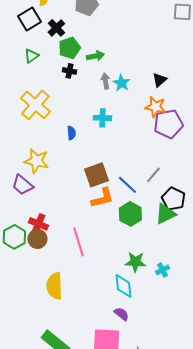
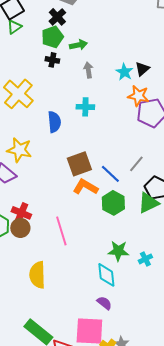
black cross: (56, 28) -> (57, 17), moved
green triangle: (31, 56) -> (14, 27), moved
cyan star: (121, 83) -> (124, 72), moved
blue semicircle: (71, 133) -> (54, 122), size x1.5
orange L-shape: (102, 198) -> (85, 187), turned -135

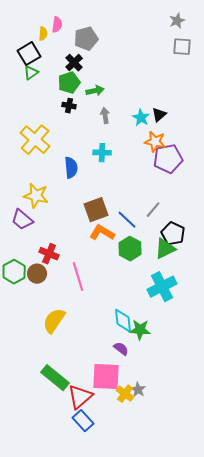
red cross: (21, 213) -> (49, 254), moved
green star: (118, 251) -> (140, 330), moved
cyan cross: (145, 259) -> (162, 287), moved, size x2.0
yellow semicircle: (37, 275) -> (54, 321), turned 36

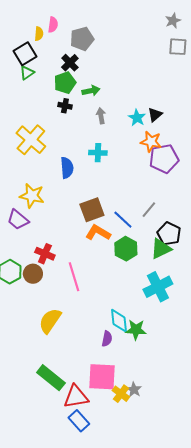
purple semicircle: (121, 349) -> (107, 339), moved, turned 63
red triangle: (80, 397) -> (76, 397), turned 32

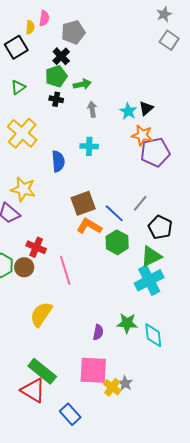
gray square: (178, 47) -> (169, 40), turned 30
green triangle: (27, 73) -> (18, 87), moved
green triangle: (161, 249) -> (151, 256), moved
cyan diamond: (119, 321) -> (153, 335), moved
red triangle: (76, 397) -> (33, 390), moved, turned 40

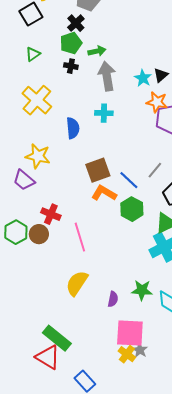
gray arrow: (92, 109) -> (107, 76), size x1.8
yellow semicircle: (41, 314) -> (77, 283), moved
pink square: (93, 370) -> (130, 333), moved

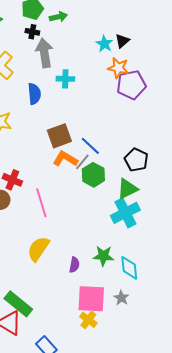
gray arrow: (107, 76) -> (44, 53), moved
gray line: (155, 170) -> (82, 162), moved
gray star: (140, 350) -> (121, 298), moved

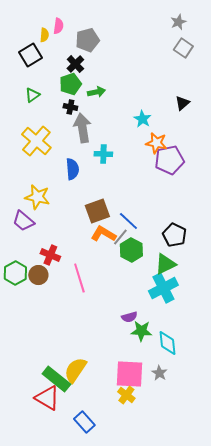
black triangle: (122, 41) -> (182, 103), moved
yellow semicircle: (38, 249) -> (75, 370), moved
purple semicircle: (74, 265) -> (129, 317), moved, turned 63

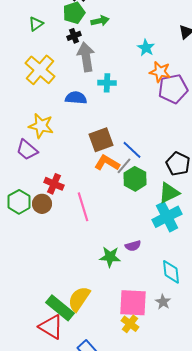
black cross: (70, 107) -> (74, 36), turned -32
blue semicircle: (72, 169) -> (76, 98), turned -80
green star: (141, 331) -> (110, 257), moved

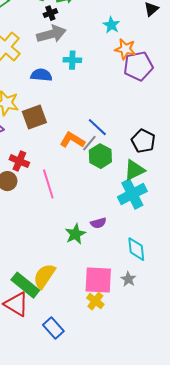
black cross: (74, 36) -> (50, 13), moved
gray arrow: (86, 57) -> (51, 34), turned 84
brown square: (101, 140) -> (34, 117), moved
green star: (110, 257) -> (75, 234), turned -30

